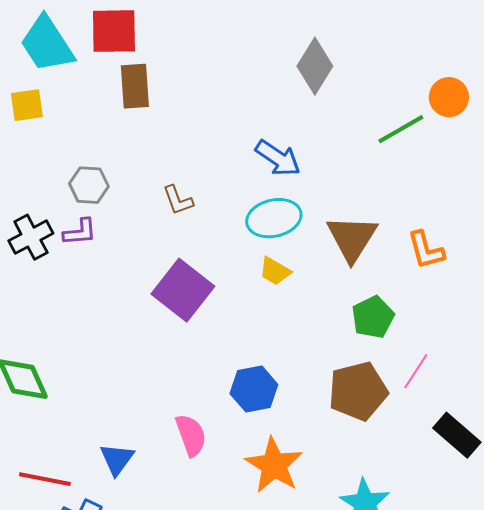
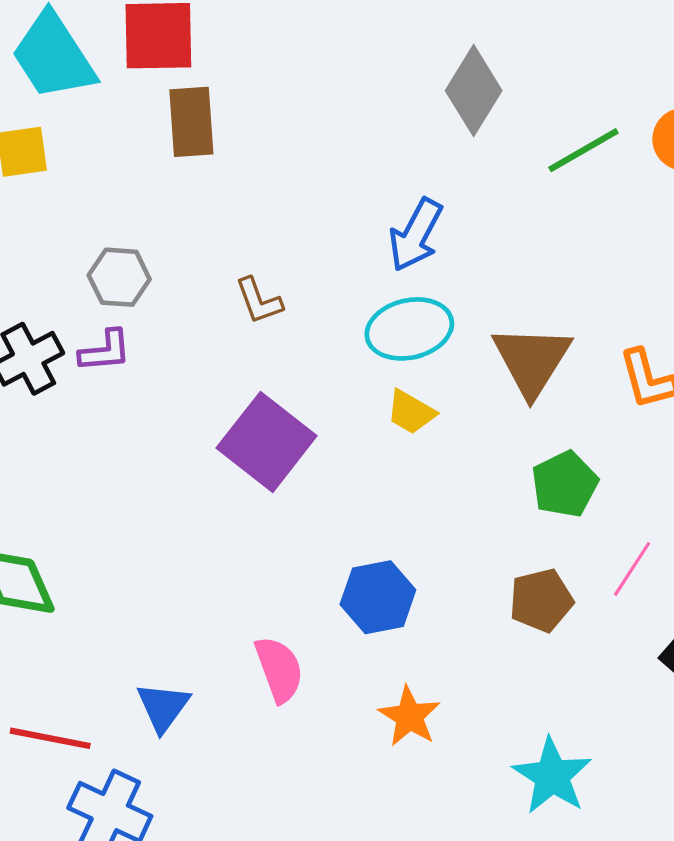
green line: (401, 129) -> (583, 150), moved
blue arrow: (278, 158) -> (416, 235), turned 84
brown pentagon: (358, 391) -> (541, 600), size x0.7
orange star: (274, 465) -> (409, 716), size x0.7

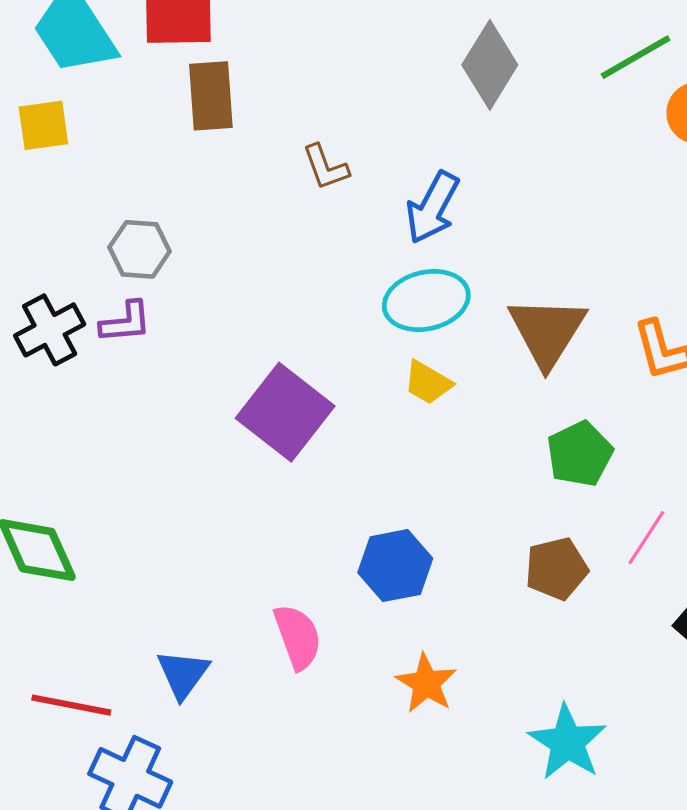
green line: (583, 150) -> (636, 57), moved
brown L-shape: (259, 301) -> (326, 167), moved

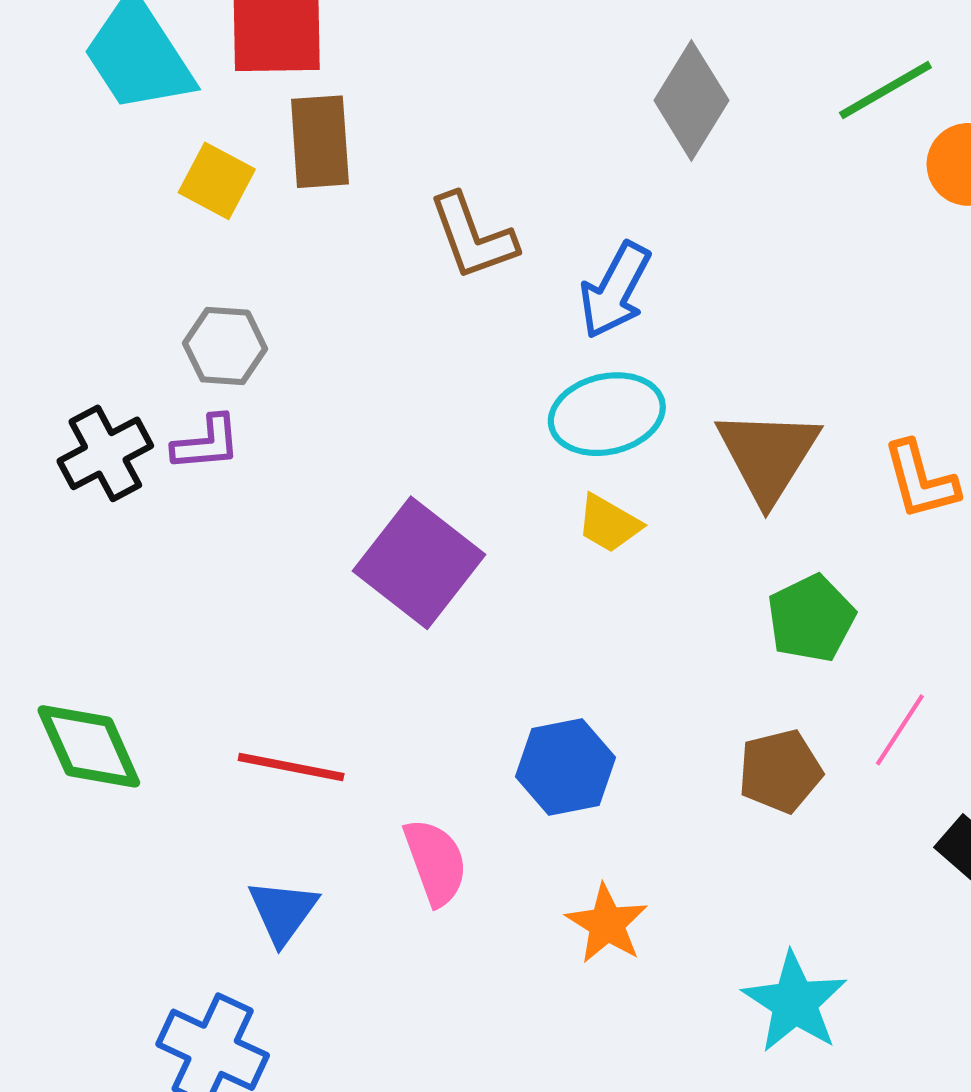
yellow square: (43, 125) -> (217, 181), moved, turned 36
brown L-shape: (326, 167) -> (473, 237), size x1.4
red line: (71, 705) -> (291, 767), moved

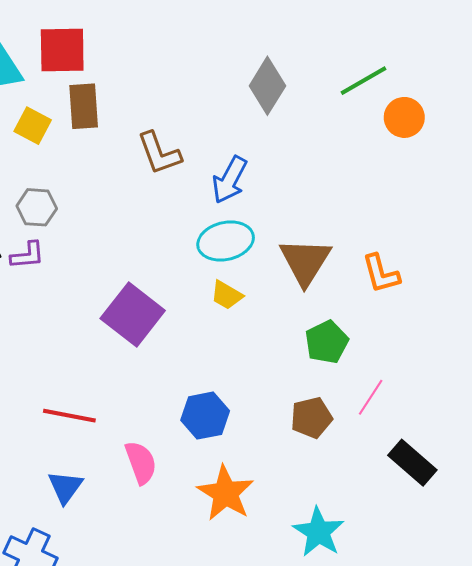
orange star: (607, 924) -> (226, 493), size x1.4

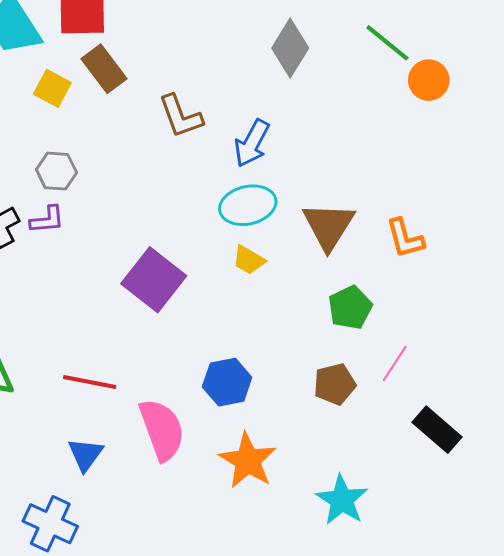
green line: (363, 81) -> (387, 43), turned 69
brown rectangle: (84, 106) -> (104, 69), turned -33
pink semicircle: (141, 463) -> (162, 430), size x1.4

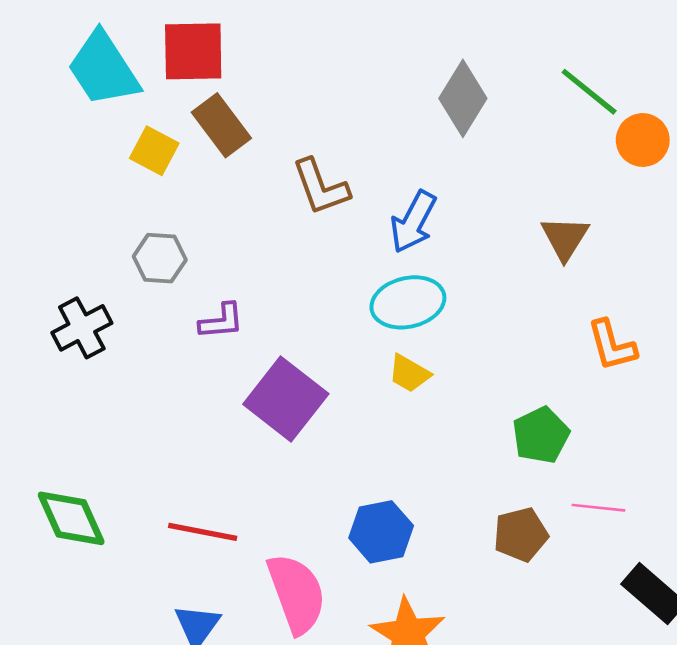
purple L-shape: (47, 220) -> (221, 321), moved
brown triangle: (328, 226) -> (565, 238), moved, size x0.7
pink line: (395, 363) -> (598, 508), turned 63

